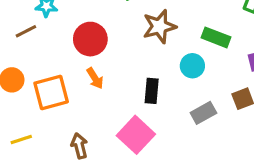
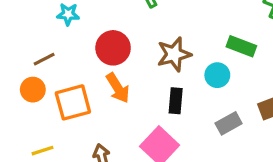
brown star: (159, 26) -> (174, 54), moved
brown line: (26, 31) -> (44, 59), moved
orange arrow: (95, 78) -> (118, 88), size x1.4

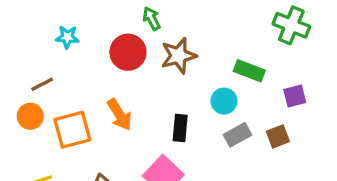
red circle: (113, 48) -> (128, 52), moved
brown star: (174, 54) -> (179, 56), moved
gray rectangle: (229, 123) -> (237, 135), moved

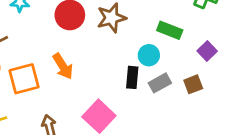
purple square: (295, 96) -> (207, 51), turned -30
black rectangle: (180, 128) -> (132, 77), moved

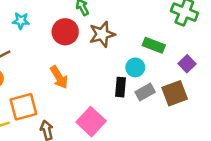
orange square: (24, 79) -> (23, 107), moved
brown square: (193, 84) -> (175, 93), size x1.5

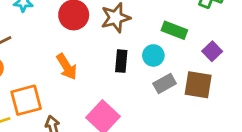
black rectangle: (121, 87) -> (121, 61), moved
brown square: (175, 93) -> (198, 85), turned 30

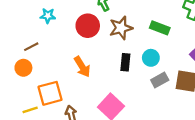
green rectangle: (174, 30) -> (160, 28), moved

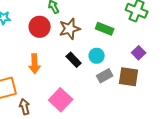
black rectangle: (125, 62) -> (74, 60), turned -49
orange arrow: (82, 67) -> (35, 64), turned 30

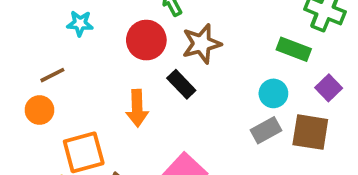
green rectangle: (105, 29) -> (294, 49), moved
cyan circle: (97, 56) -> (273, 93), moved
black rectangle: (74, 60) -> (181, 84), moved

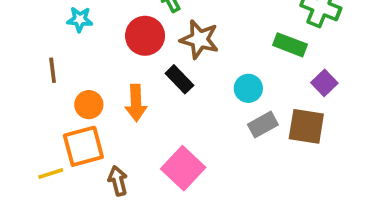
brown star: (202, 44) -> (199, 39), turned 30
brown line: (52, 75) -> (53, 70), turned -70
cyan circle: (273, 93) -> (248, 88), moved
orange circle: (39, 110) -> (89, 105), moved

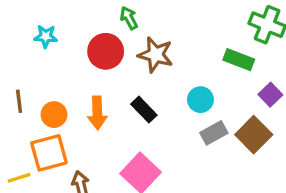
brown line: (53, 70) -> (19, 101), moved
black rectangle: (179, 79) -> (144, 110), moved
brown square: (306, 126) -> (254, 135), turned 36

